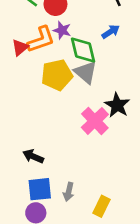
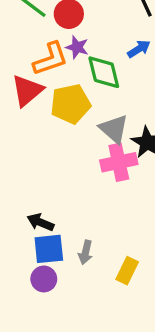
red triangle: (20, 47) -> (27, 91), moved, size x1.5
gray triangle: (86, 72) -> (114, 129), moved
pink cross: (95, 121) -> (119, 162), turned 32
black arrow: (33, 156) -> (40, 222), moved

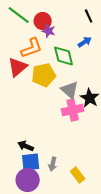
purple star: (77, 47) -> (49, 31), moved
yellow rectangle: (127, 271) -> (78, 175), turned -63
purple circle: (44, 279) -> (28, 180), size x1.5

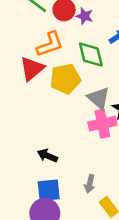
purple star: (49, 31) -> (84, 16), moved
black arrow: (26, 146) -> (47, 156), moved
gray arrow: (53, 164) -> (90, 184), moved

